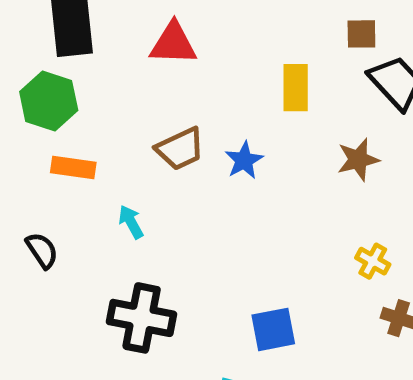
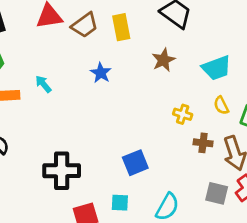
brown trapezoid: (180, 149) -> (85, 25), moved
cyan arrow: (131, 222) -> (43, 84), moved

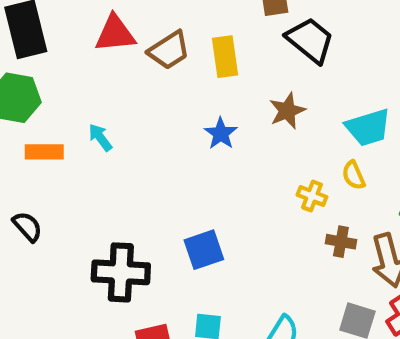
blue star: (101, 73) -> (221, 133), moved
yellow semicircle: (221, 105) -> (354, 175), moved
blue square: (135, 163) -> (204, 250), moved

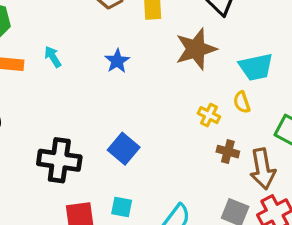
brown star: (287, 111) -> (196, 49), size x1.5
blue star: (221, 133) -> (117, 61), moved
blue square: (204, 250) -> (124, 149), turned -36

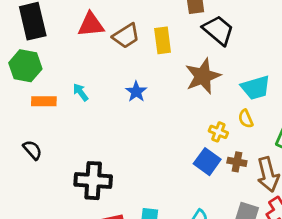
blue square: (124, 149) -> (207, 162), moved

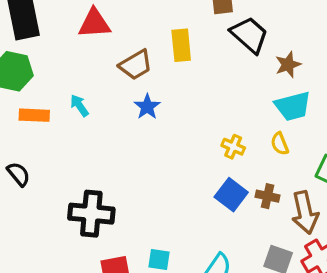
brown trapezoid: (126, 36) -> (136, 65), moved
brown star: (203, 76) -> (288, 65), moved, size x0.6
yellow cross: (218, 132) -> (233, 147), moved

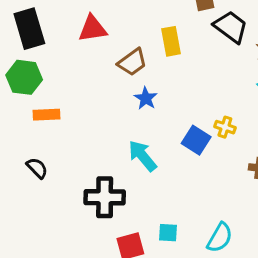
cyan arrow: (79, 105) -> (142, 156), moved, size x1.6
blue square: (231, 195) -> (196, 140), moved

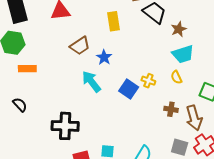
brown trapezoid: (132, 62) -> (80, 46), moved
blue star: (146, 98) -> (104, 57), moved
cyan arrow: (142, 156) -> (91, 82), moved

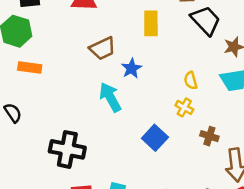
yellow semicircle: (176, 77) -> (191, 81), moved
blue square: (129, 89) -> (155, 138), moved
brown cross: (171, 109) -> (209, 136), moved

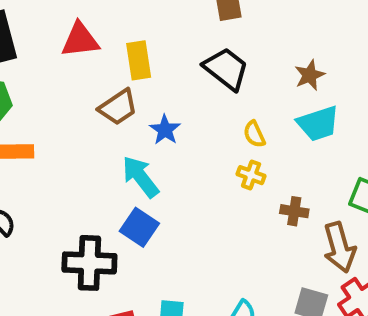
black trapezoid: (206, 20) -> (226, 69), moved
yellow rectangle: (151, 23) -> (139, 60), moved
blue square: (155, 138) -> (139, 227), moved

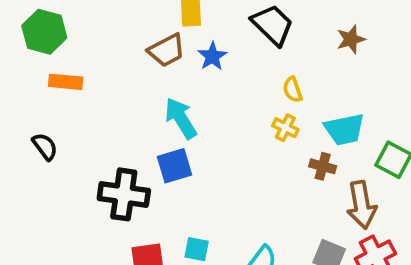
cyan trapezoid: (318, 124) -> (344, 129), moved
blue star: (165, 130) -> (212, 56), moved
blue square: (139, 227) -> (175, 166), turned 33

